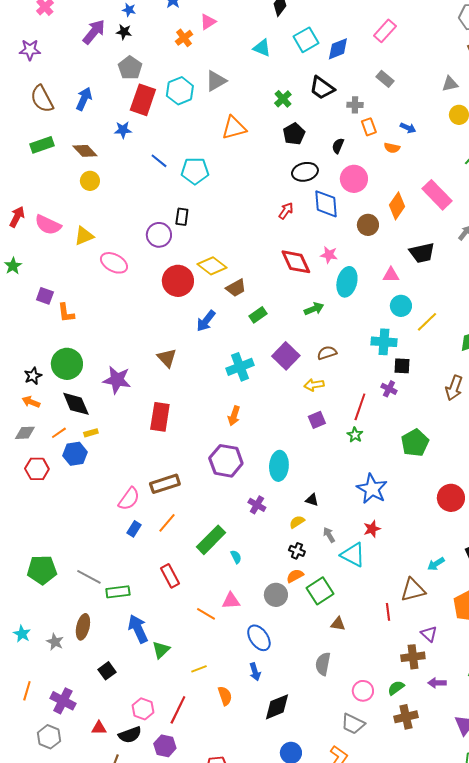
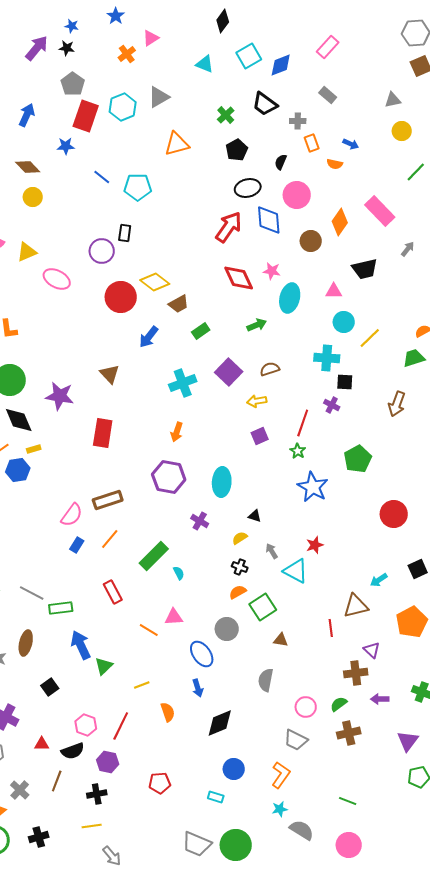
red arrow: (286, 211) -> (229, 227), size x1.8
blue star: (372, 489) -> (313, 487), moved
gray circle: (276, 595) -> (227, 629), moved

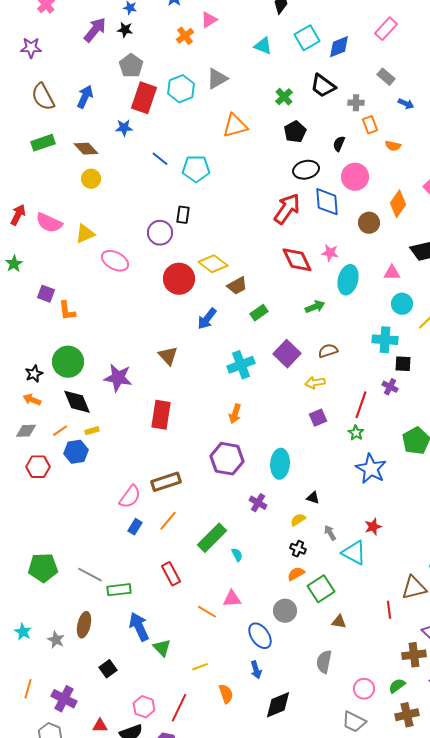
blue arrow: (351, 144) -> (406, 104), moved
green triangle: (104, 666) -> (162, 648), turned -30

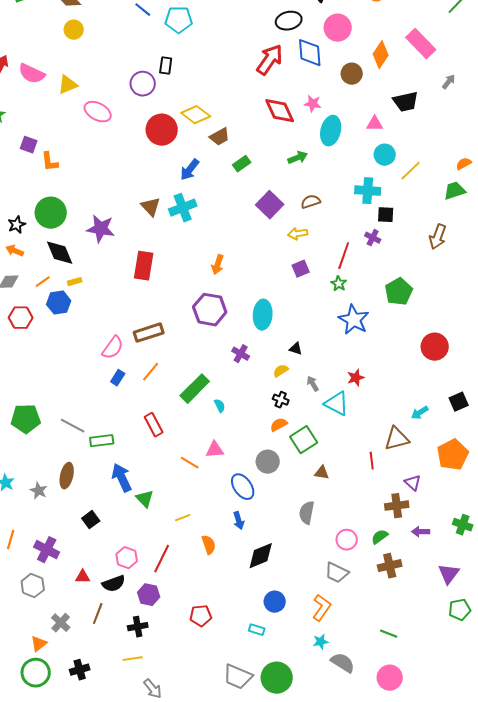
cyan cross: (241, 365) -> (183, 208), moved

